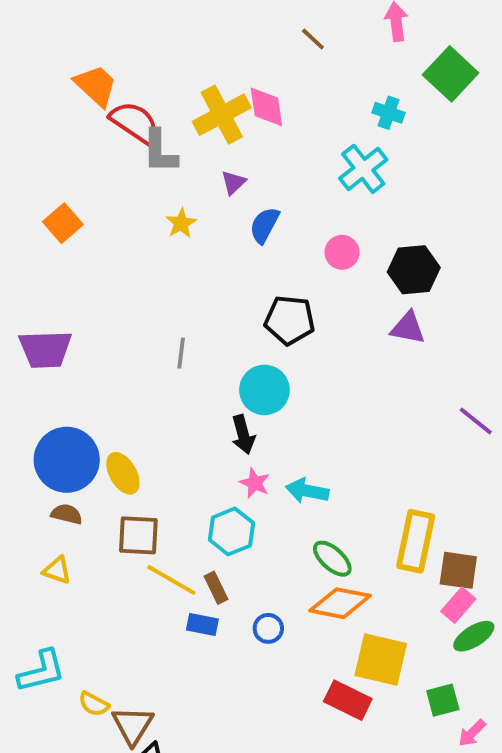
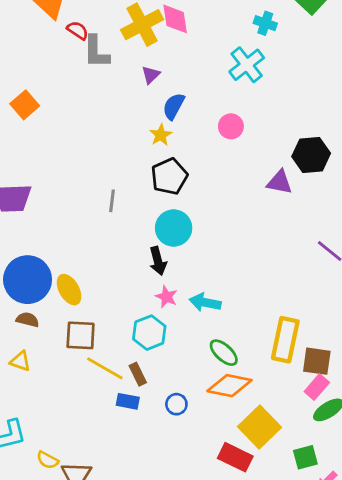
red semicircle: (135, 122) -> (78, 30), size x0.6
yellow star: (181, 223) -> (161, 135), moved
black hexagon: (414, 270) -> (311, 155), moved
black pentagon: (290, 320) -> (169, 176), moved, turned -30
yellow square: (381, 659) -> (260, 427), turned 33

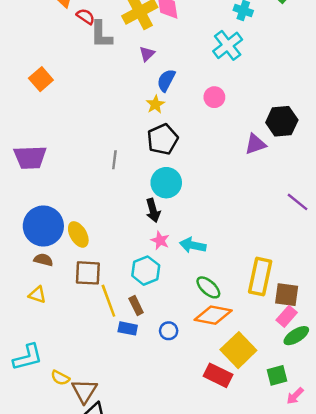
purple triangle: (280, 182) -> (255, 144), turned -30
yellow line: (105, 368) -> (108, 301), turned 40

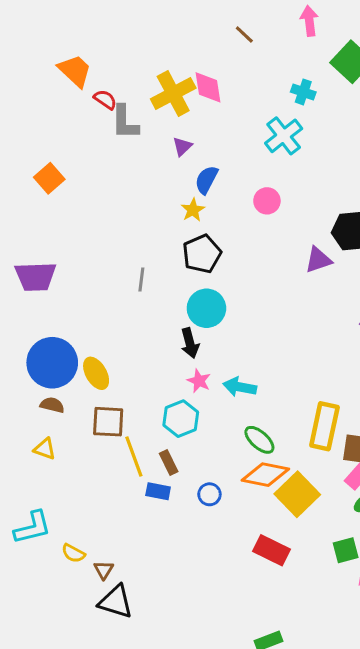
yellow square: (238, 350) -> (297, 494), moved
brown triangle: (84, 391) -> (104, 570), size x0.6

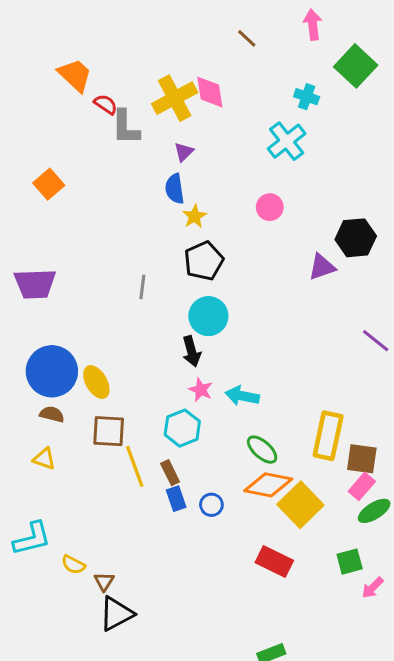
blue semicircle: (206, 180) -> (175, 189), moved, turned -36
blue rectangle: (158, 491) -> (176, 499), moved, turned 60
black triangle: (116, 602) -> (116, 614), turned -45

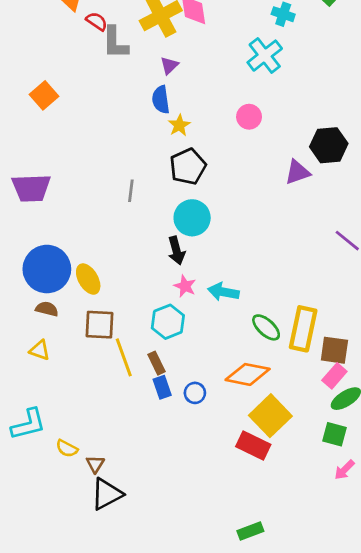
green ellipse: (262, 450) -> (266, 327), moved
yellow square: (300, 505) -> (270, 416), moved
green square: (350, 562) -> (334, 434), moved, turned 30

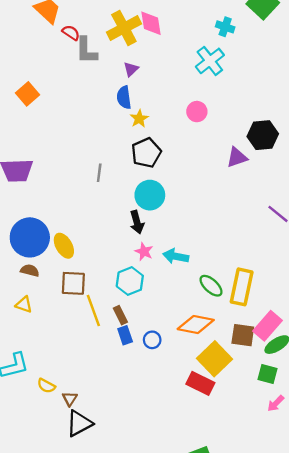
brown square: (334, 350) -> (243, 335), moved
pink rectangle: (334, 376) -> (267, 326), size x1.4

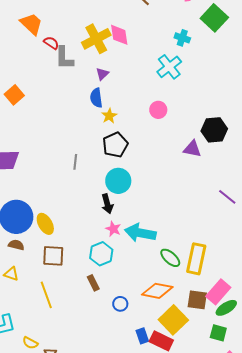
purple triangle: (237, 157) -> (192, 149), turned 30
cyan arrow: (176, 256) -> (140, 233), size x1.4
yellow line: (93, 310) -> (46, 295), moved
blue rectangle: (125, 335) -> (142, 336), moved

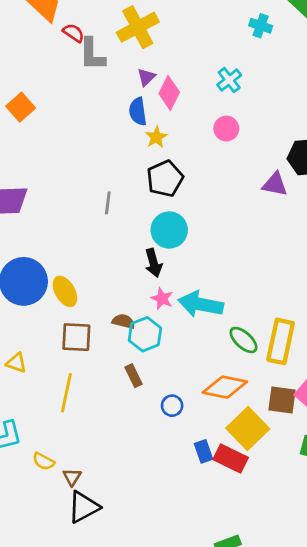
pink diamond: (119, 35) -> (169, 93), moved, turned 35
cyan cross: (169, 67) -> (229, 80), moved, size x0.7
brown semicircle: (16, 245) -> (123, 321), moved
yellow line: (46, 295) -> (66, 393), turned 32

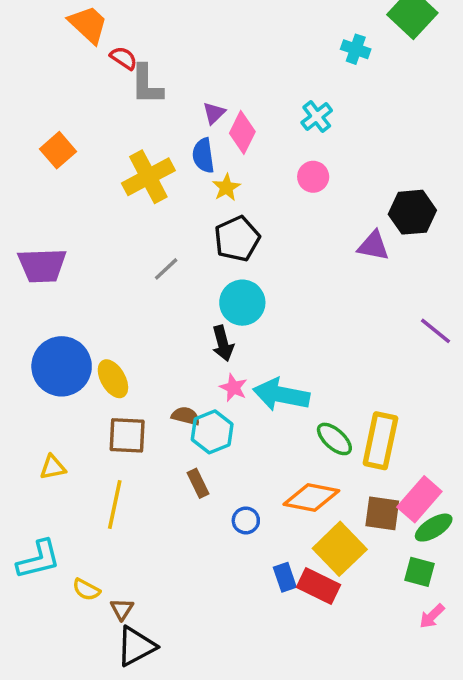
yellow cross: (138, 27) -> (148, 177), moved
gray line: (108, 203) -> (166, 269), turned 40
yellow triangle: (16, 363) -> (53, 467), turned -30

